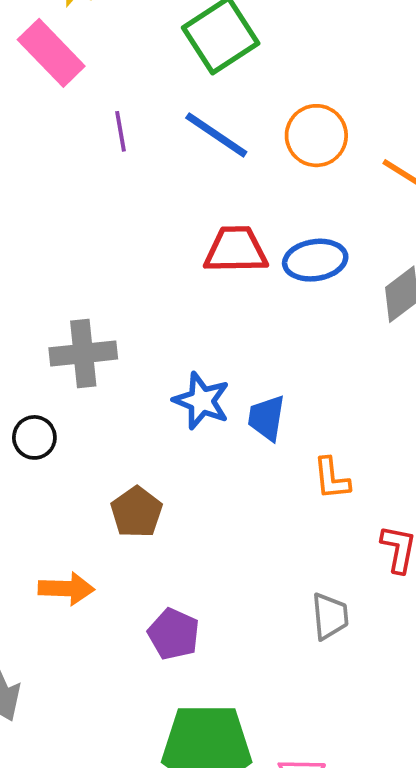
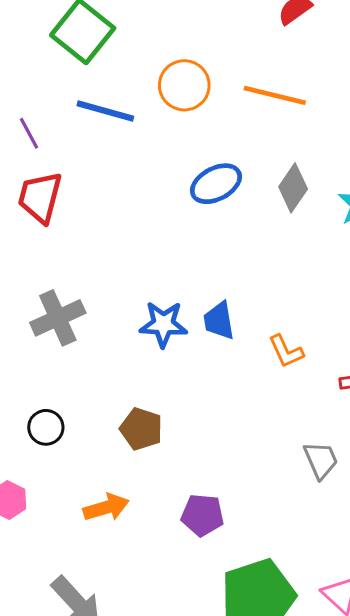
red trapezoid: (236, 250) -> (40, 197), moved, turned -56
black circle: (34, 437) -> (46, 427), moved

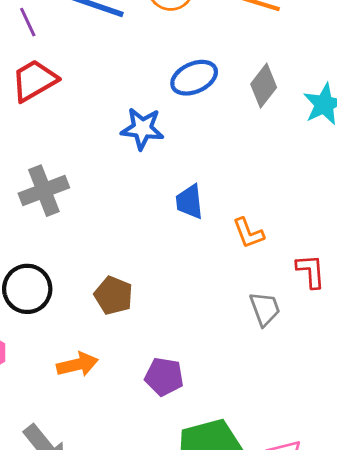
red trapezoid: (40, 197) -> (34, 80), turned 42
blue star: (163, 324) -> (142, 129), moved
black circle: (46, 427) -> (27, 289), size x1.5
gray trapezoid: (321, 460) -> (265, 309), moved

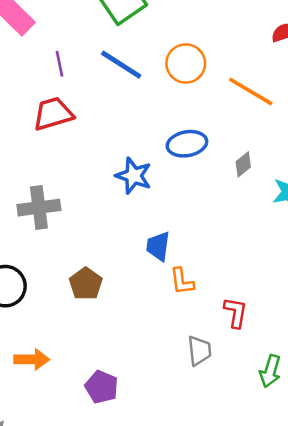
gray diamond: (264, 86) -> (243, 164), size x0.7
orange L-shape: (248, 233) -> (182, 281), moved
red L-shape: (311, 271) -> (235, 312), moved
brown pentagon: (113, 295) -> (86, 284), moved

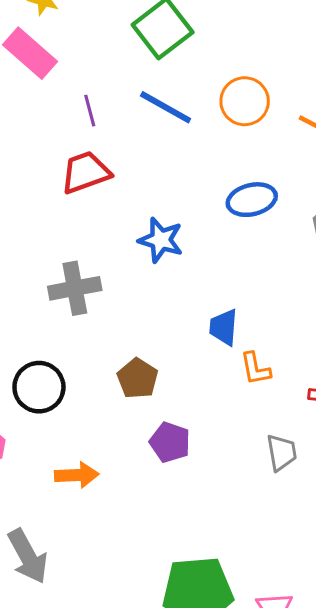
blue star: (134, 176) -> (161, 240), moved
purple pentagon: (102, 387) -> (170, 442), moved

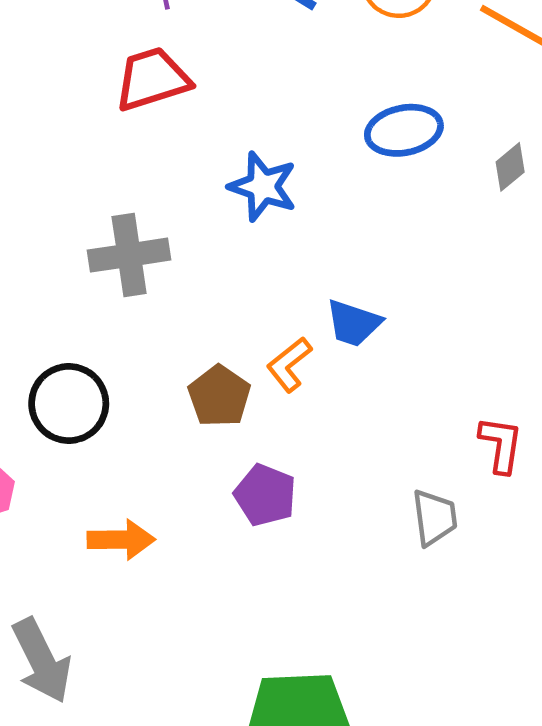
blue trapezoid: (224, 327) -> (354, 323), turned -78
orange L-shape: (255, 369) -> (289, 365), moved, turned 60

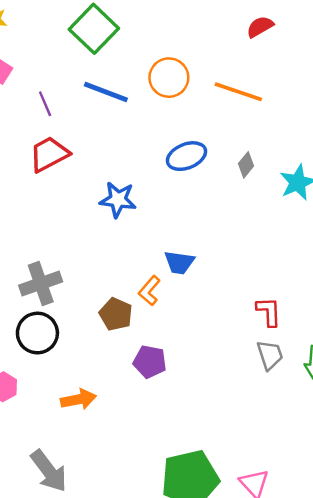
gray cross: (129, 255) -> (41, 283), moved
gray trapezoid: (435, 517) -> (270, 355), moved

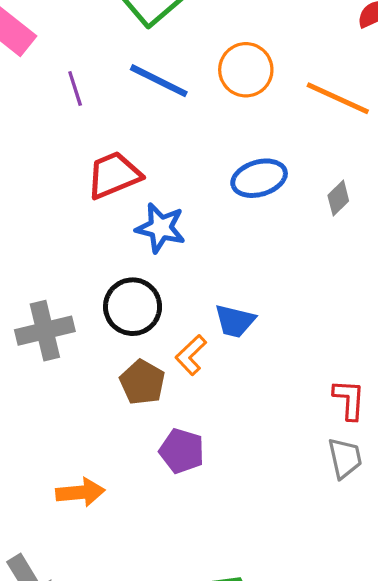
red trapezoid: (49, 154) -> (114, 175), moved
black circle: (37, 333) -> (133, 307), moved

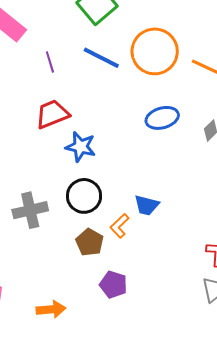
orange circle: (246, 70) -> (155, 51), size x1.4
red trapezoid: (114, 175) -> (52, 114), moved
blue star: (160, 228) -> (81, 147), moved

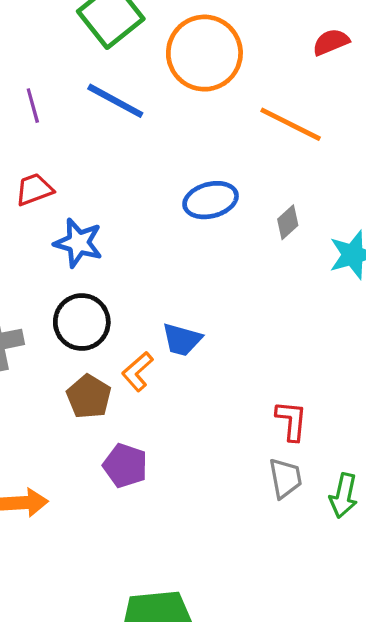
orange circle: (155, 51) -> (204, 53), moved
red trapezoid: (52, 114) -> (34, 189), size x0.7

